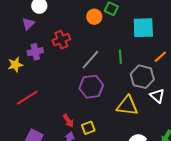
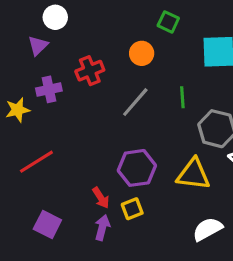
orange circle: (94, 17) -> (142, 53), moved
purple hexagon: (91, 87) -> (137, 168), moved

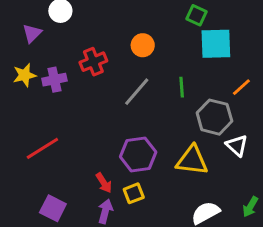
green square: (168, 22) -> (197, 15), moved
purple triangle: (38, 46) -> (32, 33), moved
yellow star: (18, 110) -> (25, 75), moved

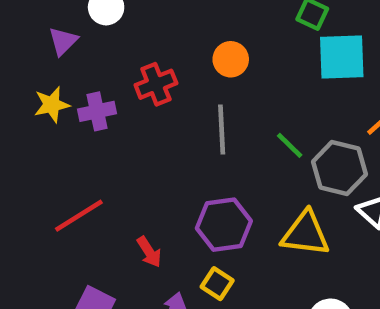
green line: (182, 87) -> (290, 145), moved, turned -42
gray line: (137, 92) -> (222, 130), turned -44
red arrow: (104, 183) -> (149, 252), moved
yellow square: (134, 193) -> (217, 284), turned -36

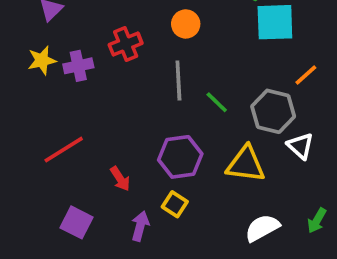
green line: (290, 145) -> (217, 102), moved

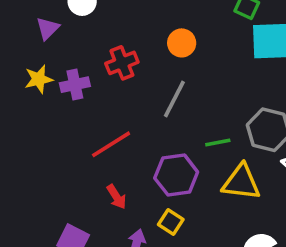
gray line: (178, 80) -> (174, 99), turned 30
green line: (217, 102) -> (218, 142), moved, turned -55
red line: (64, 150) -> (111, 144), moved

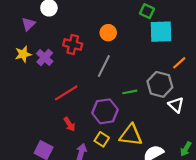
red cross: (122, 63) -> (73, 44), turned 36
purple cross: (75, 85) -> (45, 57), turned -35
yellow triangle: (241, 182) -> (131, 135), moved

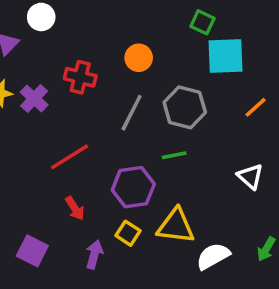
gray hexagon: (160, 84) -> (185, 107), moved

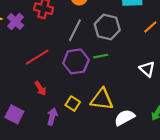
purple hexagon: (133, 187) -> (76, 61), moved

